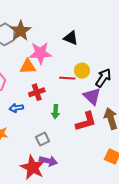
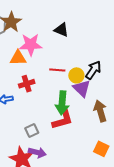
yellow circle: (82, 71) -> (76, 75), moved
green arrow: (56, 112) -> (62, 103), moved, size x1.6
red L-shape: (86, 121) -> (63, 120), moved

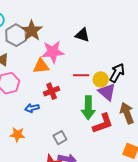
red L-shape: (63, 120) -> (103, 123), moved

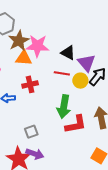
brown star: (32, 31) -> (19, 41), moved
black triangle: (82, 35) -> (68, 53), moved
purple triangle: (107, 92) -> (86, 63), moved

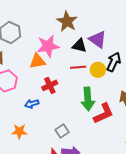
brown star: (19, 41) -> (67, 21), moved
purple triangle: (86, 63) -> (98, 39), moved

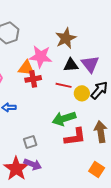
black triangle: (79, 46) -> (71, 65), turned -35
red cross: (50, 85) -> (33, 79), moved
green arrow: (88, 99) -> (64, 119), turned 60

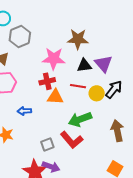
brown star: (66, 38) -> (78, 39), turned 30
orange triangle: (26, 68) -> (55, 97), moved
red L-shape: (75, 137) -> (72, 140), moved, turned 60

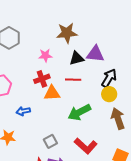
pink star: (54, 59) -> (45, 55), size x0.6
purple triangle: (103, 64) -> (95, 54), turned -36
yellow circle: (97, 93) -> (109, 94), moved
red L-shape: (72, 140) -> (86, 146), moved

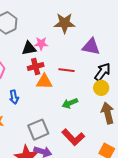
black triangle: (77, 58) -> (29, 48), moved
blue arrow: (23, 111) -> (14, 97), turned -96
green arrow: (79, 112) -> (70, 103), size x0.7
gray square: (50, 141) -> (38, 130), size x1.5

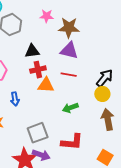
pink star: (41, 44) -> (47, 16), moved
purple triangle: (91, 47) -> (69, 51), moved
red L-shape: (73, 137) -> (72, 142), turned -45

